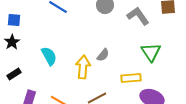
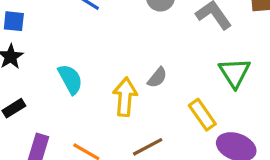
yellow rectangle: (131, 78) -> (202, 115), turned 60

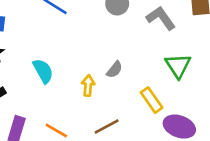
yellow arrow: (125, 97) -> (88, 86), size x0.7

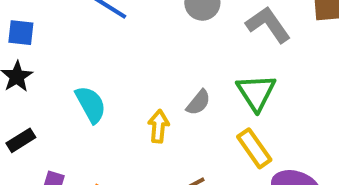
green triangle: (178, 66) -> (256, 92), moved

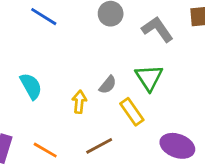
yellow rectangle: (254, 148) -> (132, 112), moved

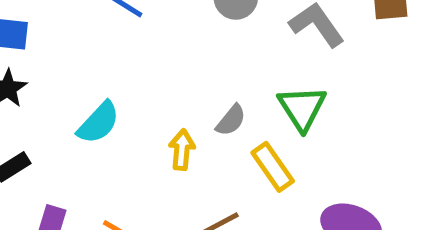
cyan semicircle: (31, 86) -> (98, 123), turned 72

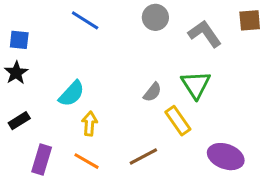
yellow arrow: (182, 150) -> (90, 124), moved

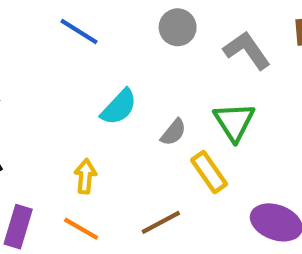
cyan semicircle: (72, 94) -> (119, 107), moved

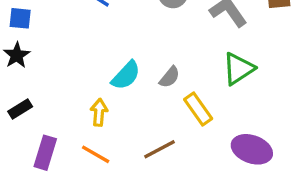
cyan semicircle: (119, 107) -> (126, 75), moved
green triangle: (234, 122) -> (238, 69), moved, turned 30

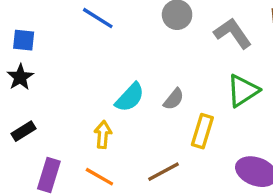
yellow rectangle: (198, 109) -> (202, 131), turned 52

